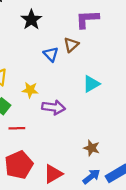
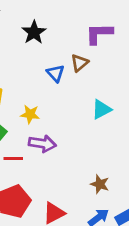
purple arrow: (54, 107) -> (42, 144), moved

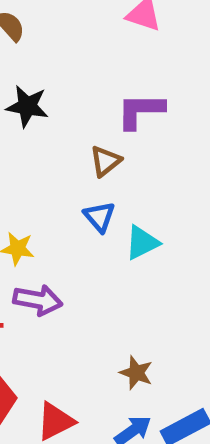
black star: (34, 32) -> (27, 106), turned -30
blue triangle: (56, 73) -> (99, 217), moved

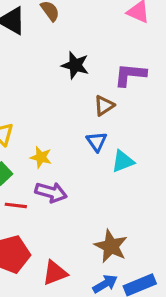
black star: (27, 106) -> (75, 65), moved
brown star: (136, 373) -> (111, 246), size x1.5

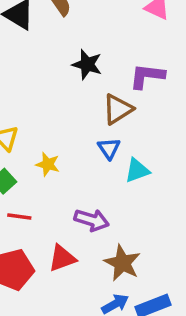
brown triangle: (104, 106) -> (118, 109), size x1.4
purple arrow: (51, 192) -> (92, 220), moved
red triangle: (55, 273) -> (62, 258), moved

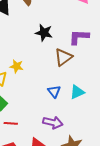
blue triangle: (109, 148) -> (54, 91), moved
yellow star: (48, 164) -> (17, 66), moved

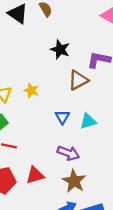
yellow star: (17, 66) -> (31, 91), moved
purple arrow: (53, 123) -> (68, 153), moved

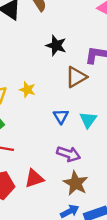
cyan triangle: (88, 121) -> (88, 120), turned -36

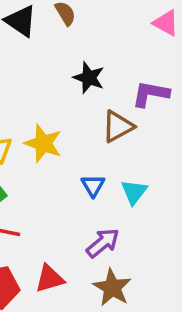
yellow star: (27, 90) -> (43, 143), size x1.5
purple arrow: (69, 154) -> (103, 243), turned -60

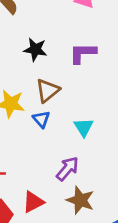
brown triangle: (118, 126) -> (47, 90), moved
blue triangle: (93, 185) -> (41, 119), moved

